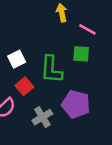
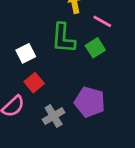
green square: (81, 54) -> (95, 48), turned -36
green L-shape: (51, 69) -> (63, 38), moved

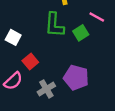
pink line: (102, 21) -> (97, 17), moved
white square: (26, 53) -> (13, 37), moved, turned -35

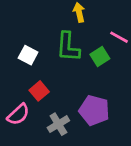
white square: (13, 37) -> (28, 55), moved

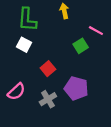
green L-shape: (68, 47) -> (27, 20), moved
red square: (39, 91) -> (48, 69), moved

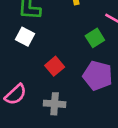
purple pentagon: (76, 88) -> (98, 76), moved
gray cross: (48, 99) -> (55, 104), turned 35

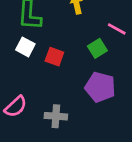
red square: (55, 66) -> (54, 57), moved, turned -30

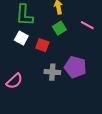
green square: (97, 48) -> (59, 28), moved
gray cross: (56, 116) -> (52, 72), moved

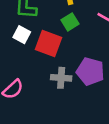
red square: (42, 45) -> (48, 44), size x1.5

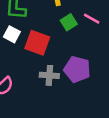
green square: (70, 22) -> (69, 22), moved

